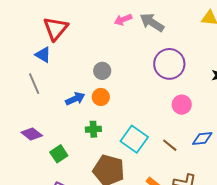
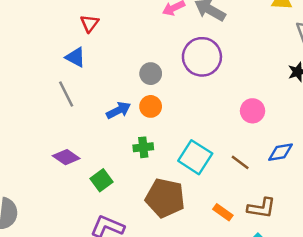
red triangle: (56, 28) -> (90, 23), size x0.6
purple circle: (169, 64) -> (202, 57), moved

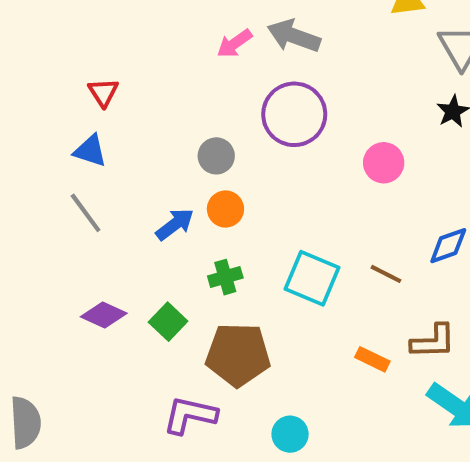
pink circle: (253, 111) -> (384, 163), moved
green square: (101, 180) -> (168, 322), moved
brown pentagon: (165, 198) -> (238, 355), moved

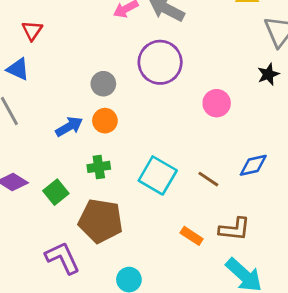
purple L-shape: (190, 415) -> (63, 258), turned 45

